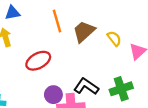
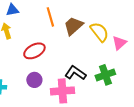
yellow semicircle: (114, 39) -> (99, 32), size x1.5
purple circle: (53, 95) -> (34, 80), moved

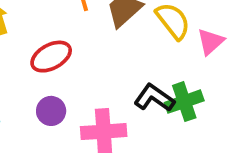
black L-shape: (75, 73) -> (154, 98), moved

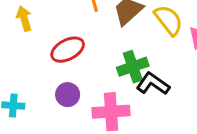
green cross: (184, 102) -> (133, 67), moved

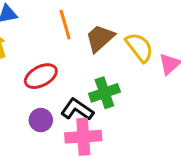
black L-shape: (153, 84) -> (77, 109), moved

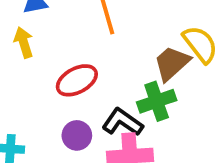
brown trapezoid: (100, 38) -> (172, 63), moved

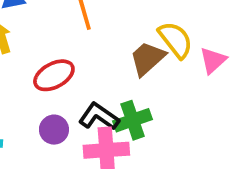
green cross: (157, 101) -> (133, 120), moved

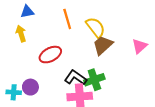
yellow semicircle: (176, 40) -> (95, 27), moved
purple circle: (54, 130) -> (30, 87), moved

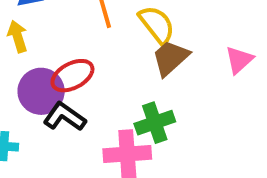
black L-shape: (76, 78) -> (65, 117), moved
purple circle: (30, 87) -> (41, 91), moved, size x1.5

